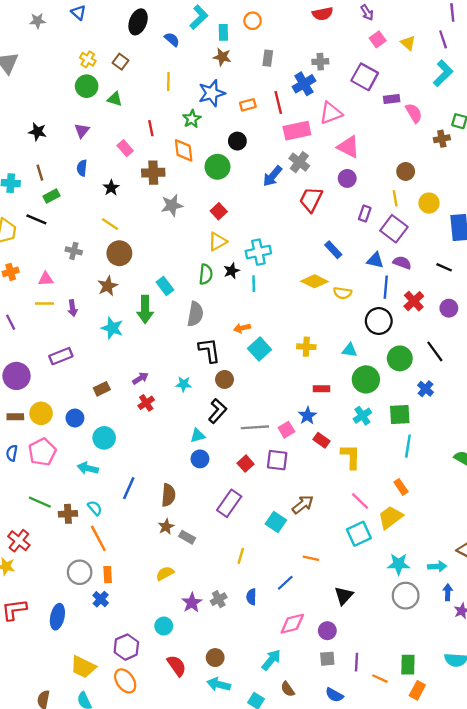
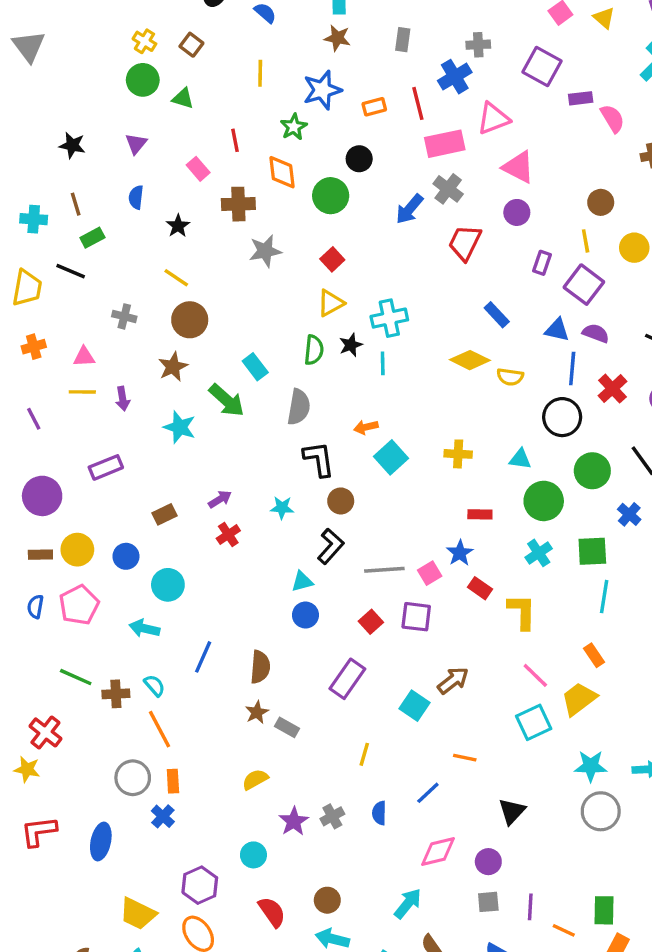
green arrow: (145, 309) -> (227, 400), turned -48

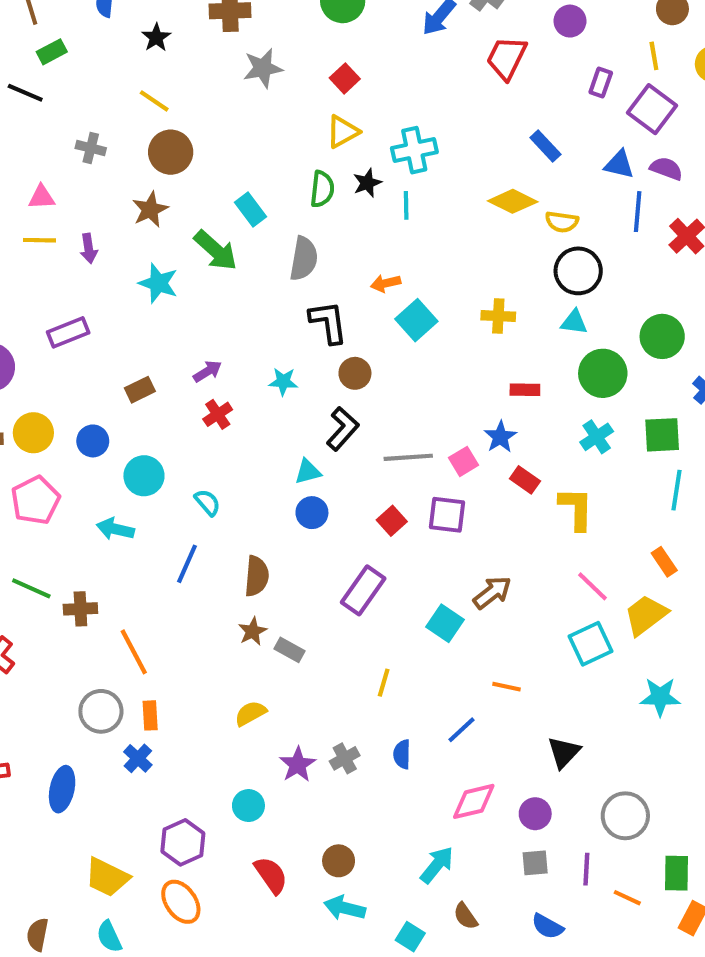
black circle: (562, 417) -> (578, 271), moved
cyan semicircle: (154, 685) -> (207, 502), moved
gray circle: (601, 811) -> (625, 816), moved

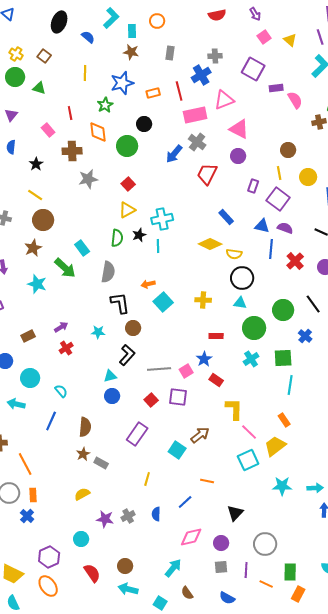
yellow L-shape: (576, 509) -> (234, 409), moved
purple star: (298, 765) -> (105, 519), turned -30

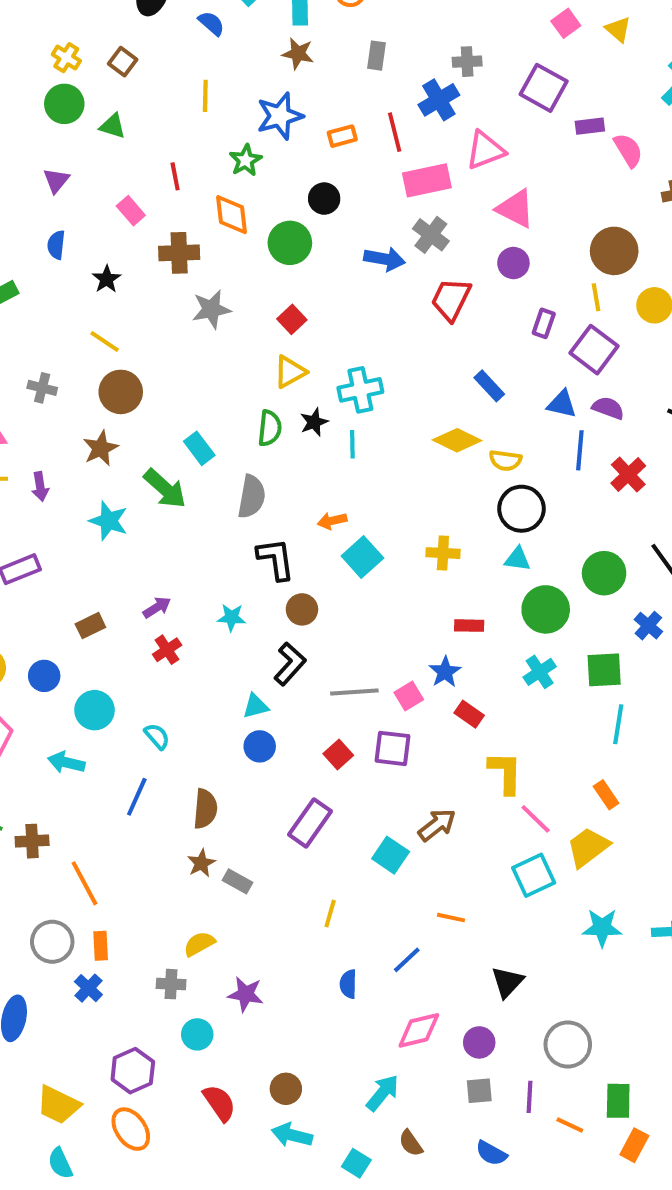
brown circle: (288, 150) -> (614, 251), size x1.5
blue arrow: (174, 154) -> (385, 259), turned -120
gray cross: (128, 516) -> (171, 984), moved, turned 32

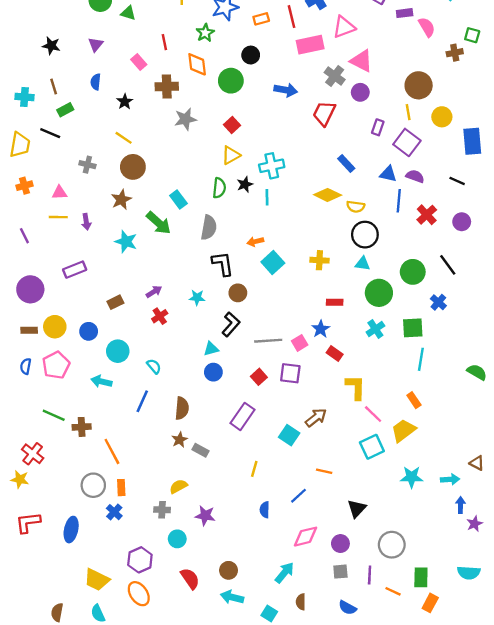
gray cross: (431, 235) -> (335, 76), moved
brown semicircle: (411, 1143) -> (301, 602), turned 35

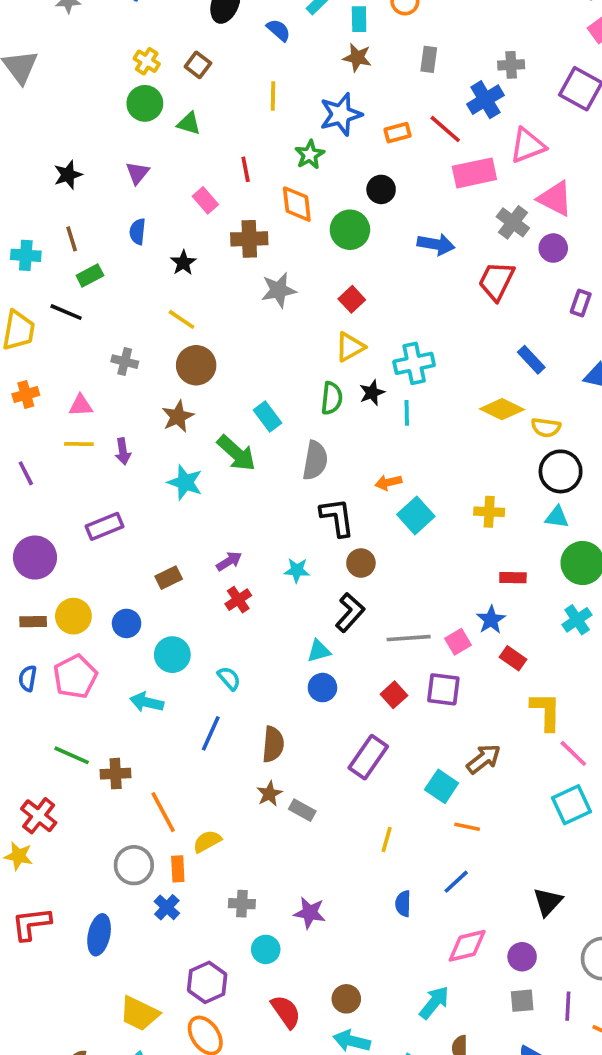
red line: (291, 17) -> (445, 129), turned -35
black star: (51, 46) -> (68, 175), turned -30
orange line: (324, 471) -> (467, 827), moved
yellow semicircle: (178, 486) -> (207, 841), moved

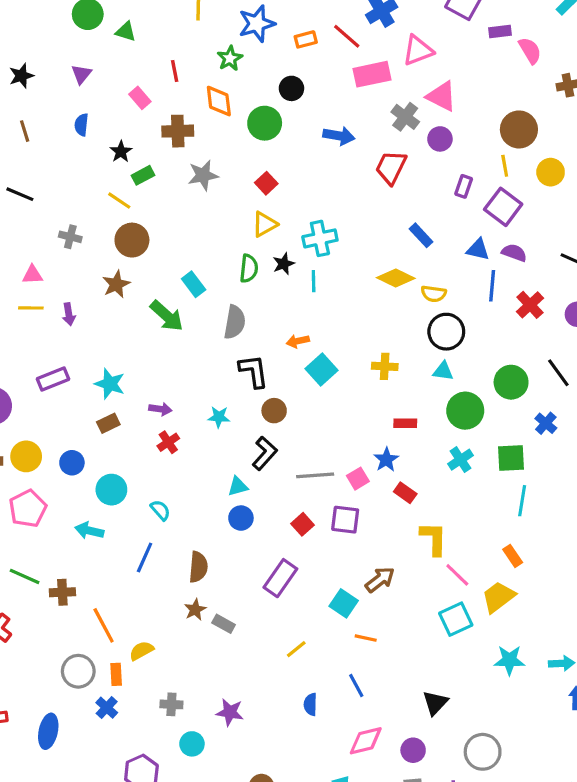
green rectangle: (90, 275) -> (143, 175), moved
cyan star: (185, 482) -> (110, 384), moved
purple arrow: (229, 561) -> (160, 409), turned 40
yellow line: (387, 840) -> (296, 649), turned 35
blue line: (456, 882) -> (356, 685), turned -75

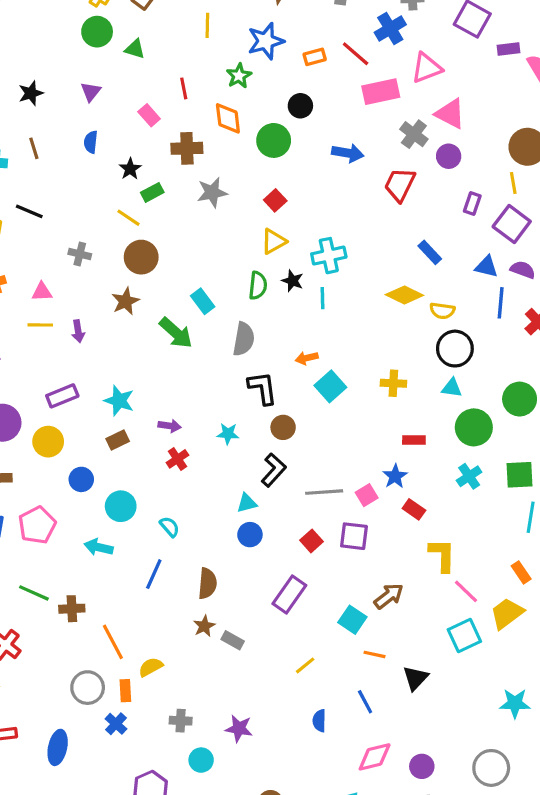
black star: (284, 264) -> (293, 281), turned -30
yellow circle: (26, 456) -> (48, 442), moved
cyan star: (509, 660) -> (515, 703), moved
black triangle: (435, 703) -> (416, 678), moved

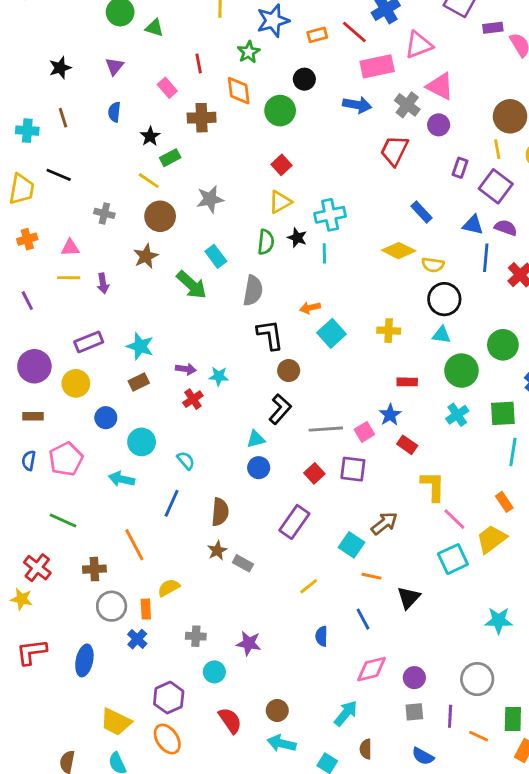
blue arrow: (348, 153) -> (357, 105), moved
gray star: (212, 192) -> (210, 199), moved
cyan star: (228, 434) -> (219, 376), moved
brown cross: (72, 609) -> (94, 569), moved
orange line: (113, 642) -> (134, 545), moved

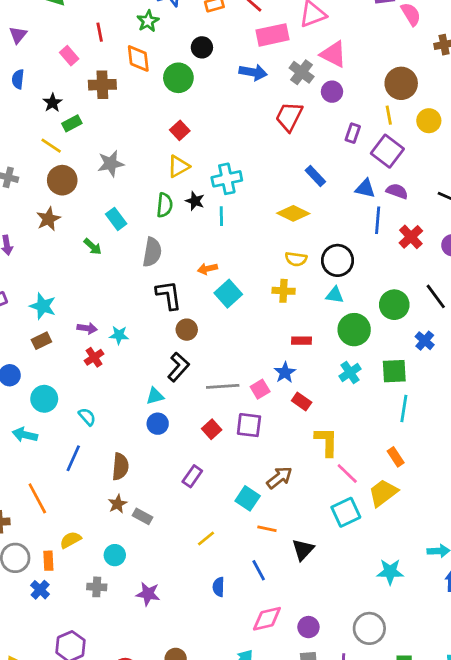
yellow semicircle: (433, 265) -> (296, 259), moved
green arrow: (192, 285) -> (93, 247), size x0.6
purple rectangle: (294, 522) -> (192, 476), size x0.7
cyan circle: (214, 672) -> (115, 555), moved

